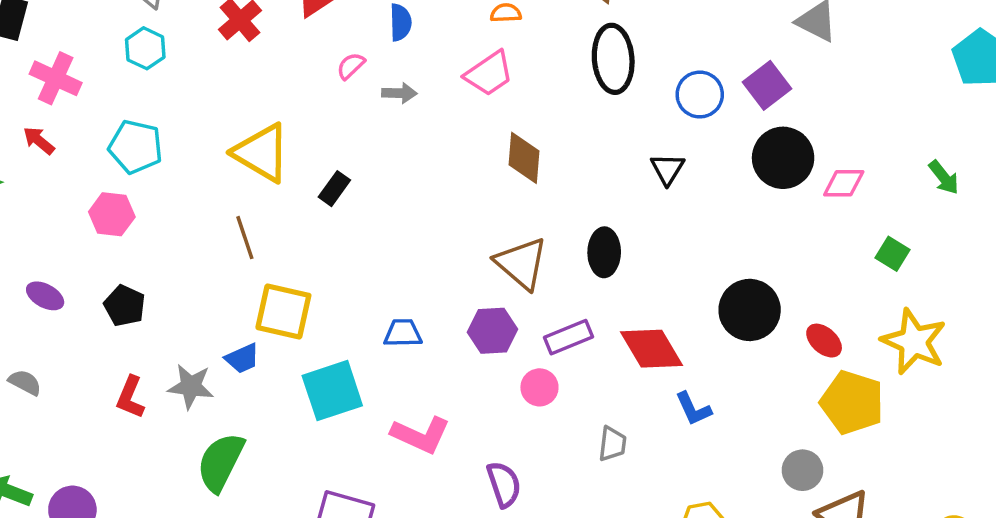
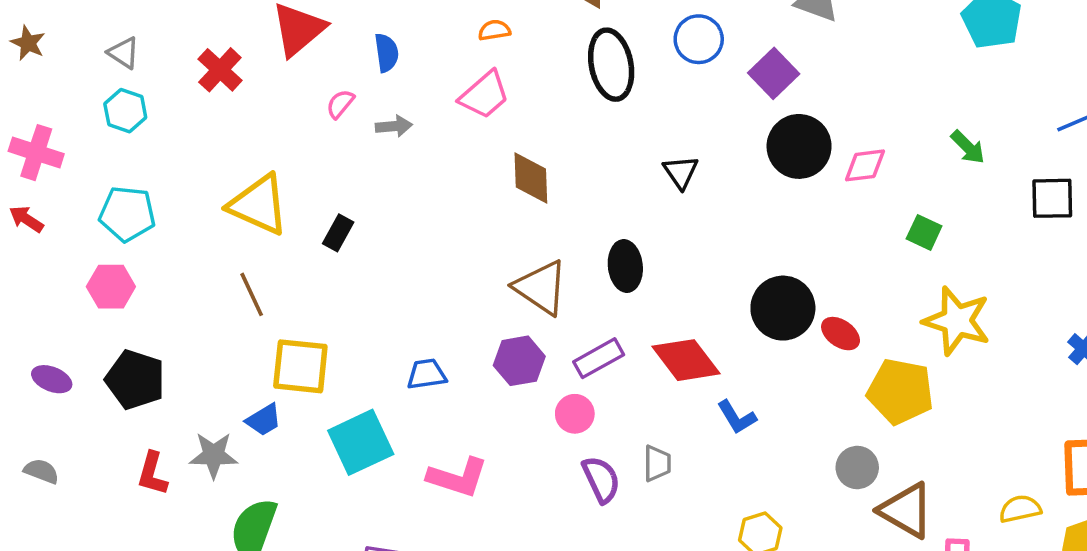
blue circle: (700, 95) -> (699, 39), moved
black pentagon: (125, 306) -> (135, 380), size x1.4
red ellipse: (824, 341) -> (841, 334), moved
purple semicircle: (504, 484) -> (601, 479), moved

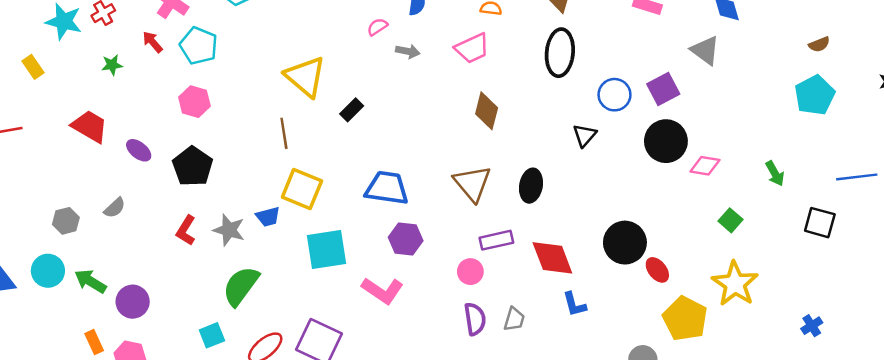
blue circle: (699, 39) -> (614, 95), moved
cyan pentagon: (127, 214) -> (199, 46), moved
purple hexagon: (519, 361) -> (406, 239), moved
blue trapezoid: (427, 374) -> (387, 188), moved, size x1.6
gray semicircle: (41, 471) -> (115, 208), turned 100

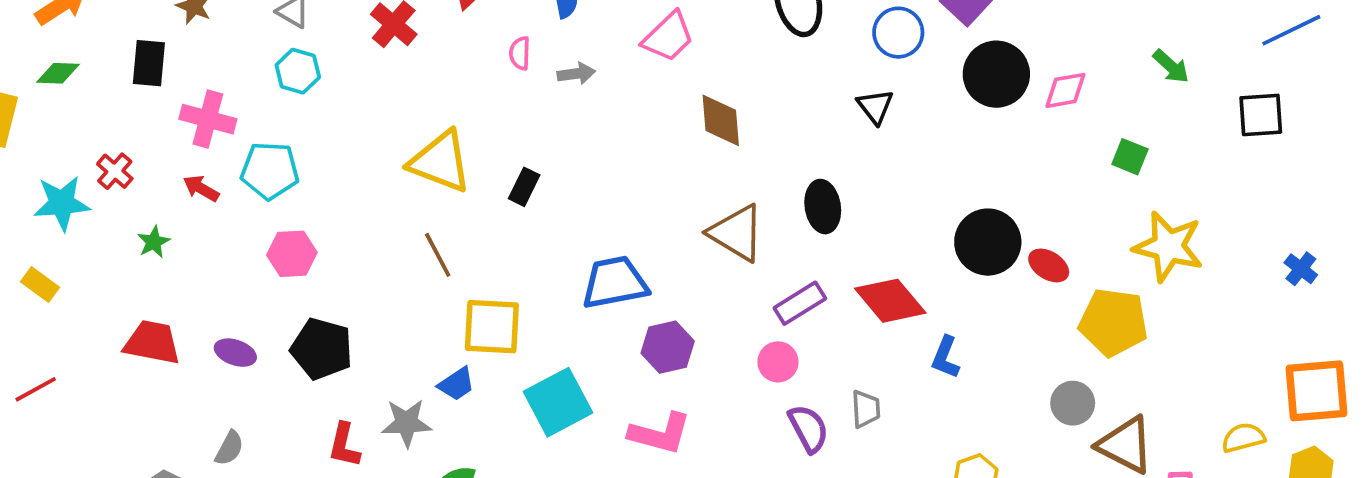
pink semicircle: (377, 27) -> (520, 53), turned -35
blue L-shape: (574, 304) -> (946, 357), turned 56

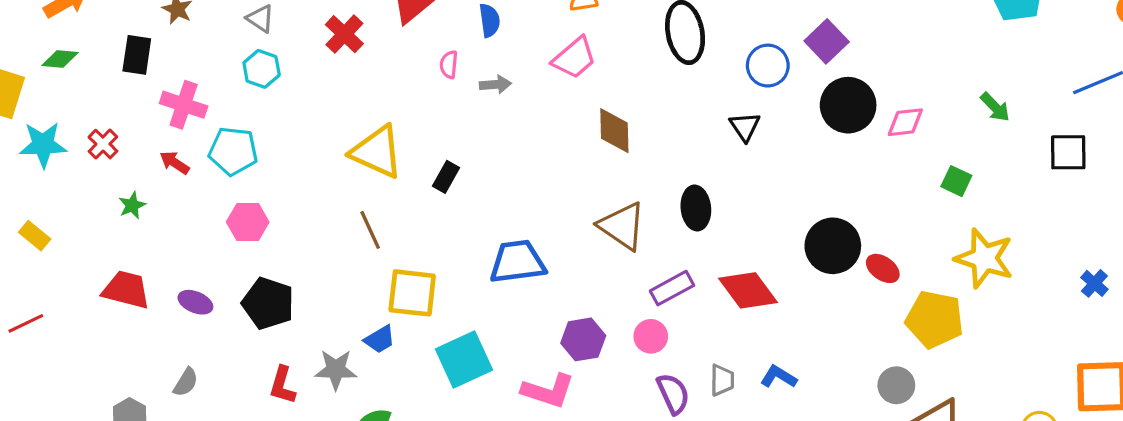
cyan star: (62, 203) -> (43, 145), moved
purple hexagon: (668, 347) -> (583, 339), moved
blue L-shape: (946, 357) -> (779, 377), moved, turned 96

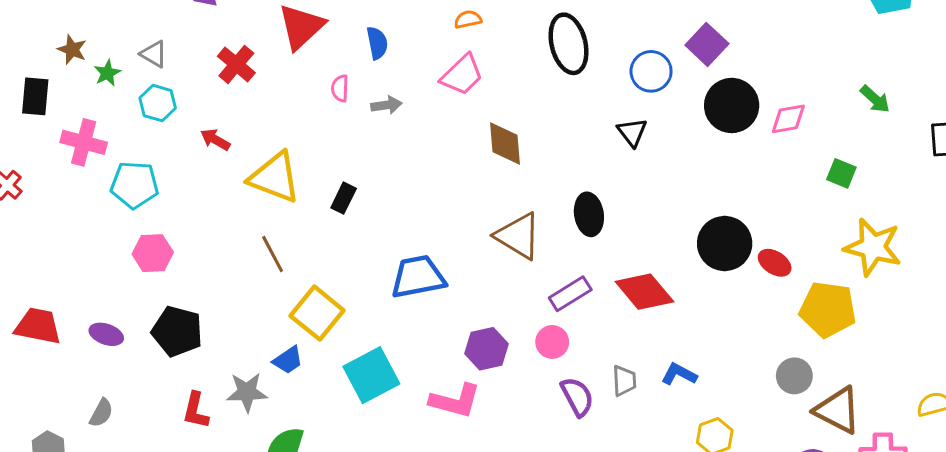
red arrow: (175, 163) -> (215, 140), moved
green star: (132, 205) -> (107, 73), moved
yellow square: (412, 293) -> (317, 313), turned 36

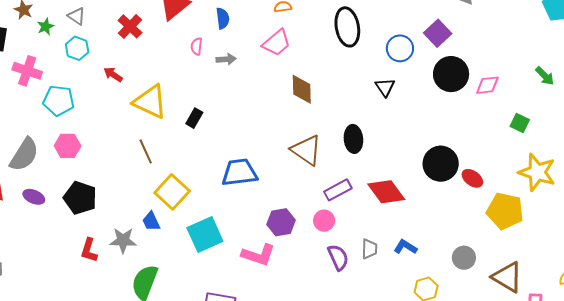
blue trapezoid: (288, 360) -> (151, 221), turned 95
gray circle: (794, 376) -> (464, 258), moved
gray semicircle: (101, 413) -> (24, 155), moved, size x1.8

